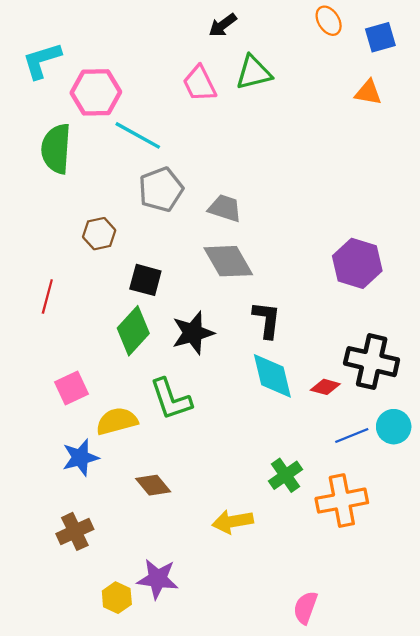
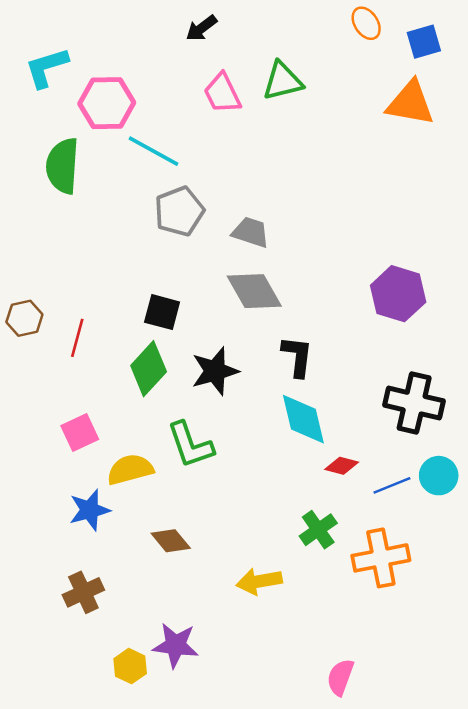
black arrow: (223, 25) -> (201, 28), moved
orange triangle: (368, 92) -> (410, 103), size x1.6
brown hexagon: (99, 234) -> (24, 318), moved
red line: (47, 296) -> (77, 338), moved
red diamond: (325, 387) -> (342, 466), moved

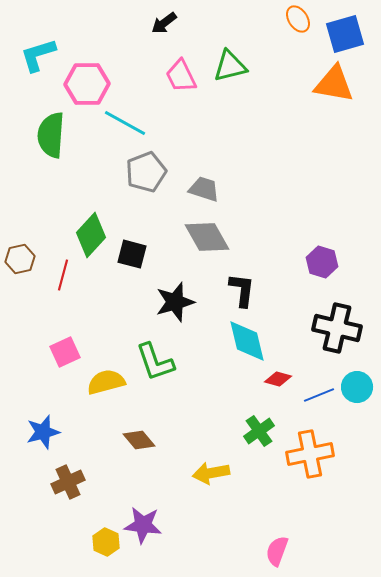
blue square: (424, 42) -> (345, 34), size x1.4
purple hexagon: (398, 294) -> (322, 262), moved, size x0.7
green diamond: (149, 369) -> (91, 235), moved
blue star: (90, 510) -> (43, 432), moved

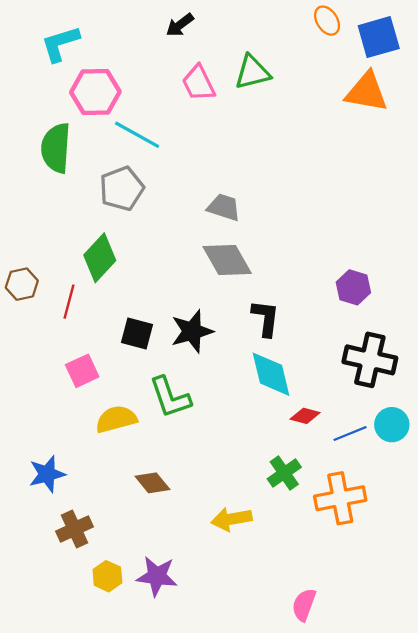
cyan L-shape: (38, 55) -> (60, 44), moved
gray pentagon: (146, 172) -> (122, 189), moved
black square: (132, 254) -> (137, 334), moved
pink square: (65, 352) -> (82, 371), moved
yellow hexagon: (106, 542) -> (107, 576), moved

